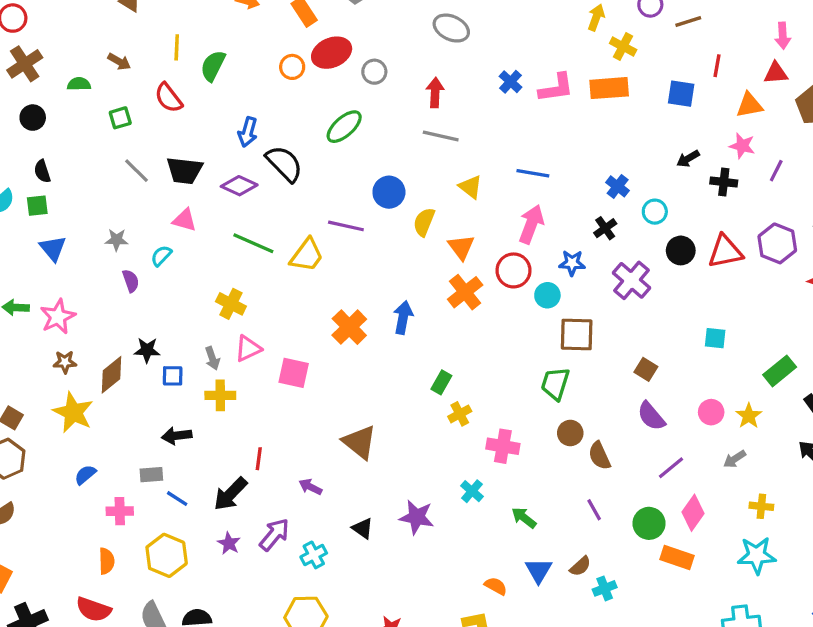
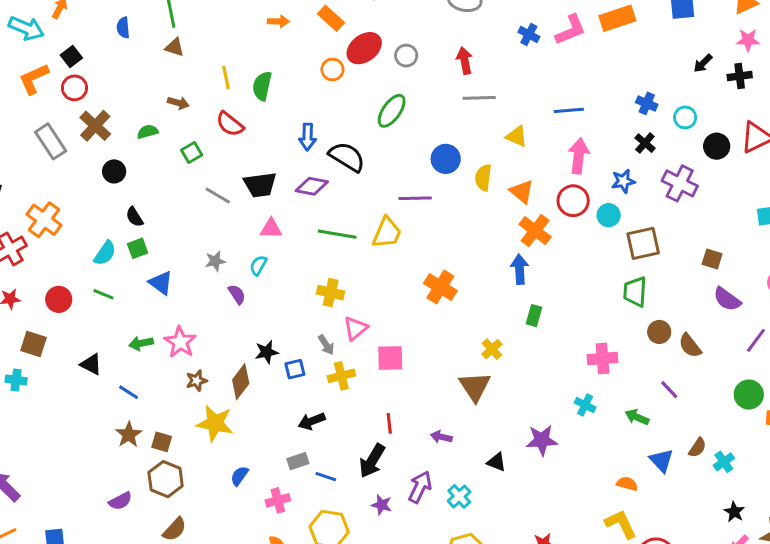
blue arrow: (403, 317) -> (520, 269), moved
pink square: (294, 373) -> (390, 358), moved
yellow cross: (460, 414) -> (492, 349), moved
brown triangle: (359, 442) -> (475, 386), turned 32
purple line: (594, 510) -> (669, 390), moved

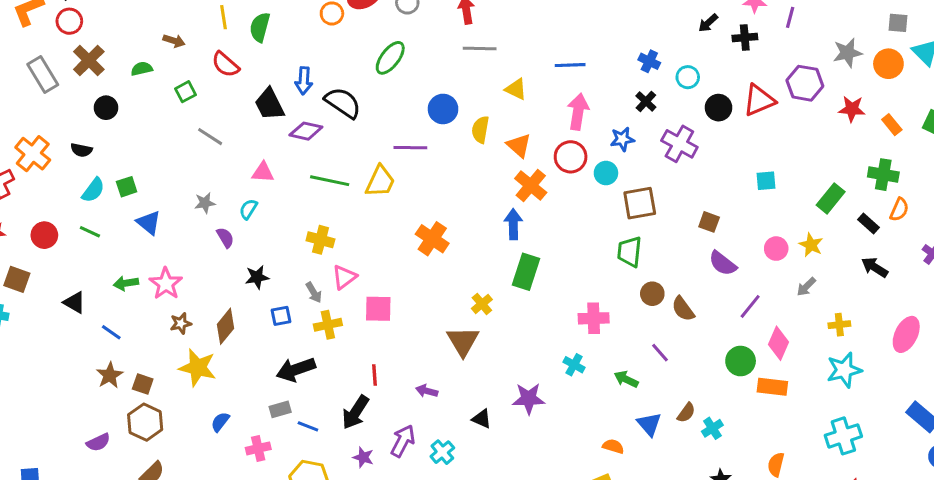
black trapezoid: (260, 185) -> (269, 104), moved, turned 68
black semicircle: (134, 217) -> (81, 150), moved, turned -48
green rectangle: (534, 316) -> (526, 272), size x1.6
black star: (267, 352) -> (257, 277), moved
black arrow: (312, 421) -> (296, 369), size x1.4

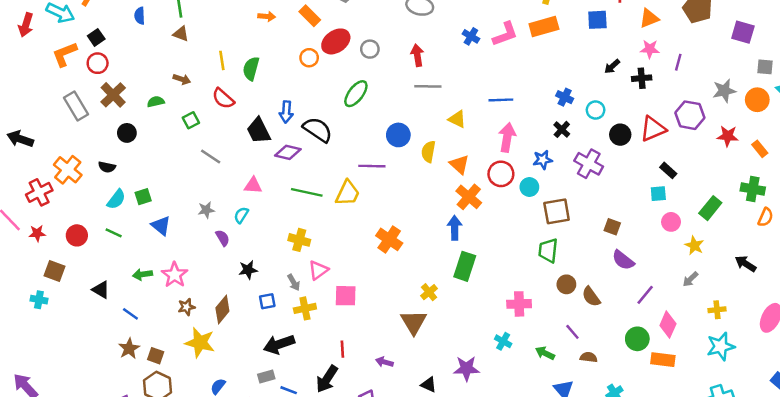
black rectangle: (869, 224) -> (668, 170), moved
pink circle: (776, 249) -> (671, 222), moved
brown semicircle: (686, 413) -> (589, 357), moved, turned -119

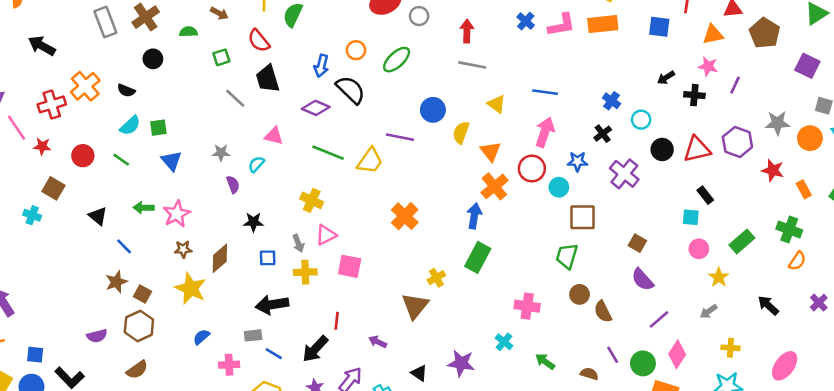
orange circle: (309, 58) -> (356, 50), moved
black trapezoid: (259, 131) -> (268, 79), moved
purple line: (572, 332) -> (613, 355), moved

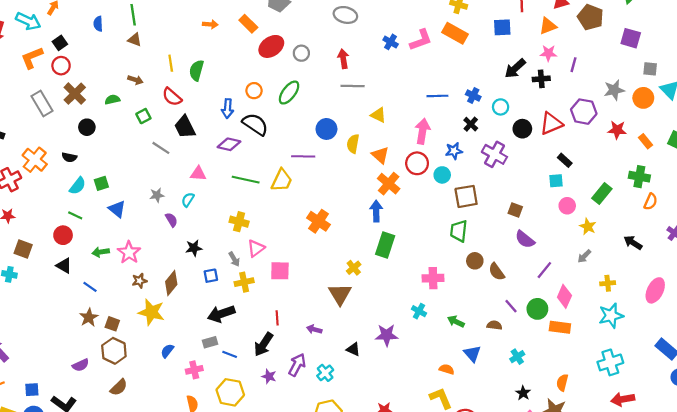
orange rectangle: (603, 24) -> (455, 33), turned 45
black arrow: (666, 78) -> (515, 68), size x1.5
blue line: (545, 92) -> (437, 96), moved
red circle: (83, 156) -> (63, 235), moved

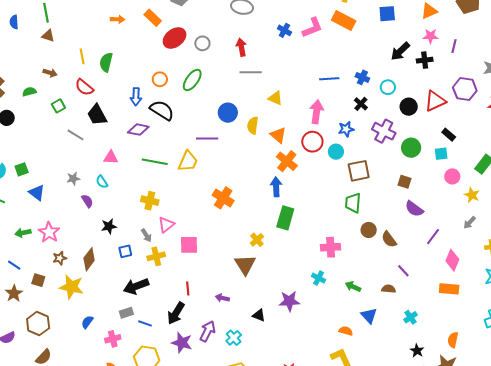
cyan semicircle: (188, 200) -> (102, 182), turned -64
green circle: (537, 309) -> (411, 148), moved
brown square: (112, 324) -> (38, 280), moved
purple star: (269, 376) -> (182, 343), size x1.5

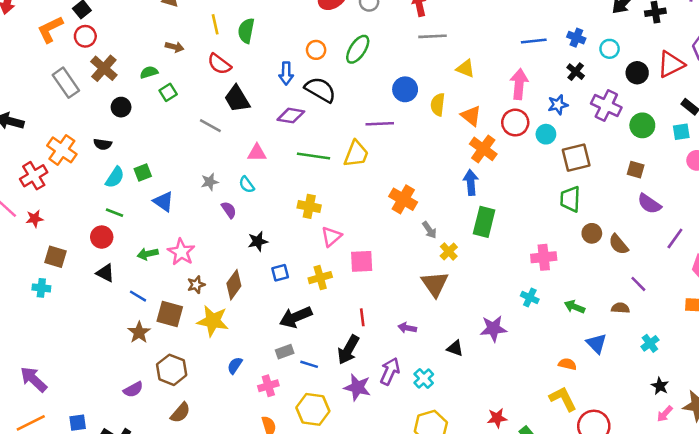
green square: (58, 106) -> (168, 92), moved
gray arrow: (146, 235) -> (429, 230), moved
brown square: (38, 280) -> (170, 314), size x1.5

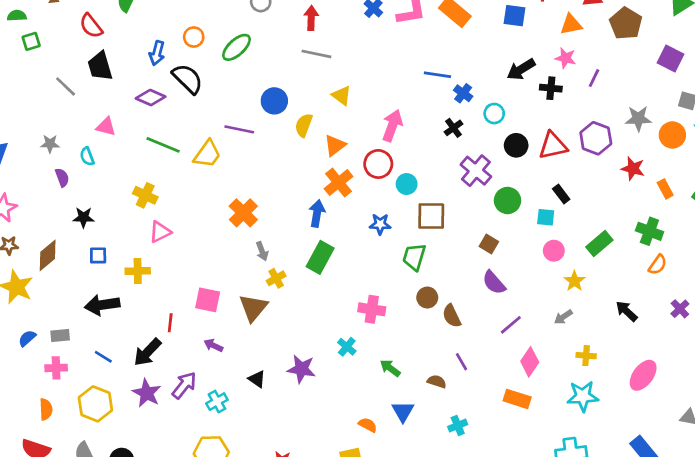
blue line: (534, 41) -> (437, 75), moved
blue star: (558, 105) -> (380, 224), moved
orange triangle: (471, 116) -> (335, 145), turned 30
pink square: (362, 261) -> (208, 300), moved
gray rectangle: (285, 352) -> (60, 336), moved

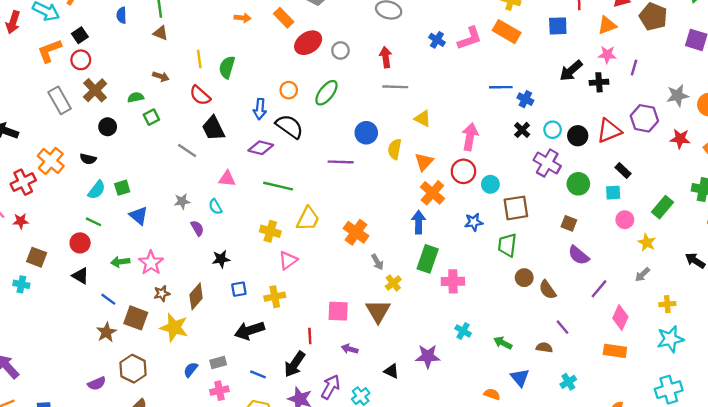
cyan circle: (494, 114) -> (553, 130), moved
yellow trapezoid: (207, 154) -> (308, 219), moved
pink cross: (372, 309) -> (453, 281), moved

